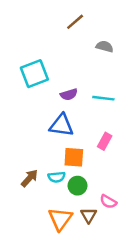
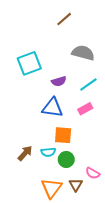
gray semicircle: (105, 46) -> (83, 53), moved, size x1.5
cyan line: (103, 98) -> (88, 84), turned -42
pink rectangle: (105, 141) -> (85, 109), moved, turned 32

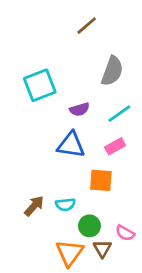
gray semicircle: (83, 53) -> (112, 71), turned 95
orange square: (63, 135) -> (101, 180), moved
green circle: (66, 159) -> (89, 226), moved

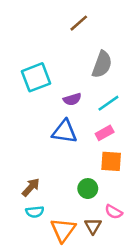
orange square: (101, 180) -> (111, 161), moved
cyan semicircle: (65, 205) -> (35, 212), moved
green circle: (89, 226) -> (88, 189), moved

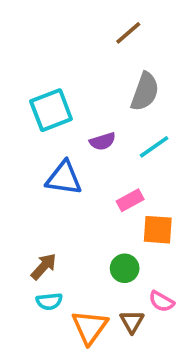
brown line: (79, 23) -> (128, 33), moved
blue triangle: (64, 132) -> (64, 178), moved
pink rectangle: (105, 133) -> (130, 200), moved

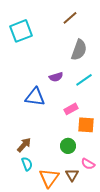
cyan square: (51, 110) -> (21, 31), moved
cyan semicircle: (49, 301) -> (27, 164), turned -104

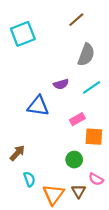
brown arrow: (24, 145) -> (17, 153), moved

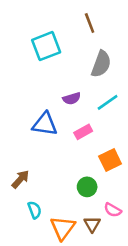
brown line: (76, 20) -> (90, 23), turned -70
cyan square: (23, 34) -> (46, 46), moved
pink rectangle: (77, 119) -> (83, 132), moved
orange square: (94, 137) -> (110, 160), turned -30

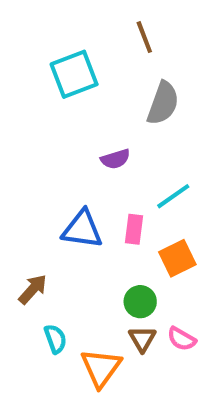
cyan line: (108, 102) -> (173, 196), moved
blue triangle: (45, 124) -> (82, 229), moved
pink rectangle: (83, 132) -> (134, 229), moved, turned -54
brown triangle: (92, 224) -> (142, 339), moved

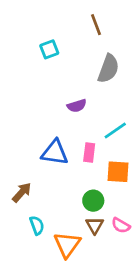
cyan square: (74, 74) -> (49, 49), size x0.6
orange square: (177, 258) -> (118, 172), turned 30

